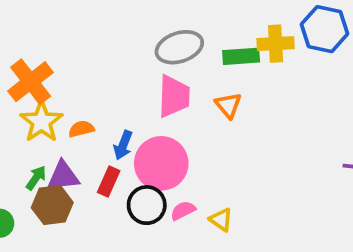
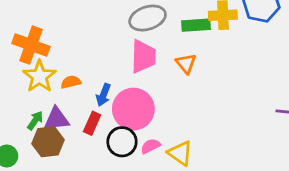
orange cross: (31, 82) -> (31, 45), turned -32
yellow triangle: (221, 220) -> (180, 153), size x1.4

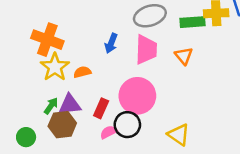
blue arrow: (103, 95) -> (111, 43), moved
pink semicircle: (150, 146) -> (109, 132), moved

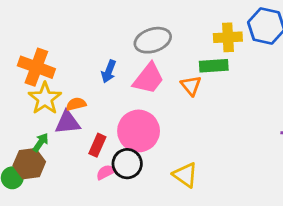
green rectangle: (192, 22) -> (214, 66), moved
pink trapezoid: (146, 50) -> (148, 78), turned 36
purple triangle: (70, 105) -> (68, 122), moved
brown hexagon: (62, 125) -> (29, 164), moved

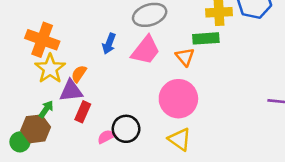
orange semicircle: (76, 104) -> (79, 74), turned -42
pink circle: (139, 131) -> (178, 99), moved
red rectangle: (97, 145) -> (83, 112), moved

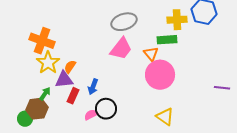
blue arrow: (109, 44) -> (93, 87), moved
pink circle: (178, 99) -> (160, 75), moved
yellow triangle: (180, 139) -> (165, 117), moved

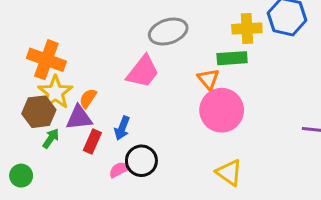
pink trapezoid: (121, 49) -> (143, 72), moved
brown hexagon: (37, 109) -> (39, 112), moved

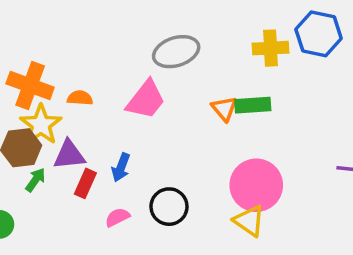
green rectangle: (232, 58) -> (253, 105), moved
orange semicircle: (88, 98) -> (80, 98), moved, turned 60
pink circle: (222, 110) -> (256, 185), moved
black circle: (141, 161) -> (169, 207), moved

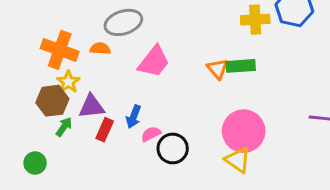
gray ellipse: (176, 52) -> (123, 22), moved
orange semicircle: (80, 98) -> (100, 49), moved
yellow star: (41, 125) -> (68, 82), size x0.7
pink semicircle: (117, 217) -> (151, 134), moved

